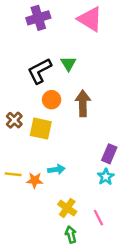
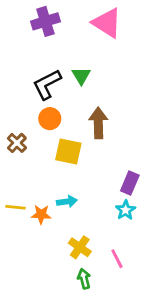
orange circle: (52, 100) -> (50, 119), moved
yellow square: (41, 129) -> (68, 152), moved

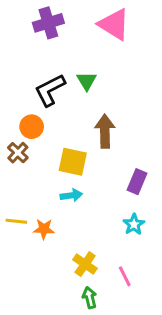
orange circle: (50, 119) -> (32, 127), moved
purple rectangle: (130, 183) -> (137, 182), moved
cyan arrow: (67, 202) -> (71, 195), moved

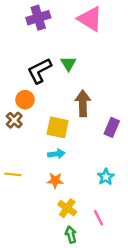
purple rectangle: (137, 182) -> (112, 127), moved
orange star: (44, 229) -> (55, 180), moved

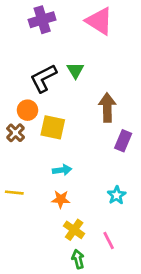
brown arrow: (83, 103) -> (107, 107), moved
yellow square: (58, 127) -> (53, 127), moved

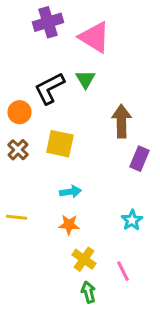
pink triangle: (99, 21) -> (94, 37), moved
orange circle: (27, 110) -> (19, 112), moved

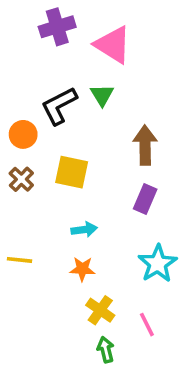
purple rectangle: (139, 159) -> (145, 199), moved
cyan star: (132, 220) -> (158, 264), size x1.5

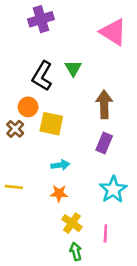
pink triangle: (113, 45) -> (113, 32), moved
black L-shape: (59, 106) -> (42, 76), turned -32
orange circle: (23, 134) -> (28, 107), moved
pink line: (147, 325) -> (105, 233), turned 30

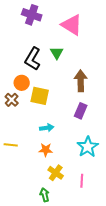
purple cross: (41, 19) -> (32, 15), turned 36
pink triangle: (113, 32) -> (72, 25), moved
green arrow: (76, 251) -> (45, 195), moved

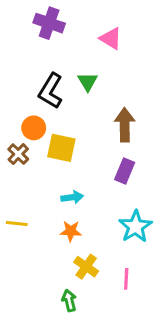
pink triangle: (72, 25) -> (111, 38), size x0.7

